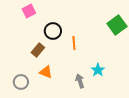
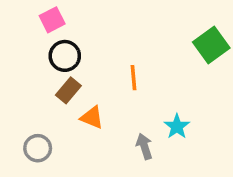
black circle: (53, 31) -> (65, 56), moved
orange triangle: (46, 72) -> (92, 117), moved

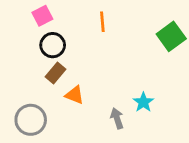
orange line: (133, 78) -> (102, 22), moved
gray circle: (38, 148) -> (31, 120), size x1.4

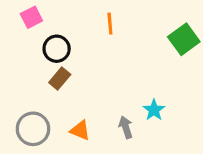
pink square: (42, 16) -> (31, 17), moved
orange triangle: (75, 95) -> (80, 130), moved

